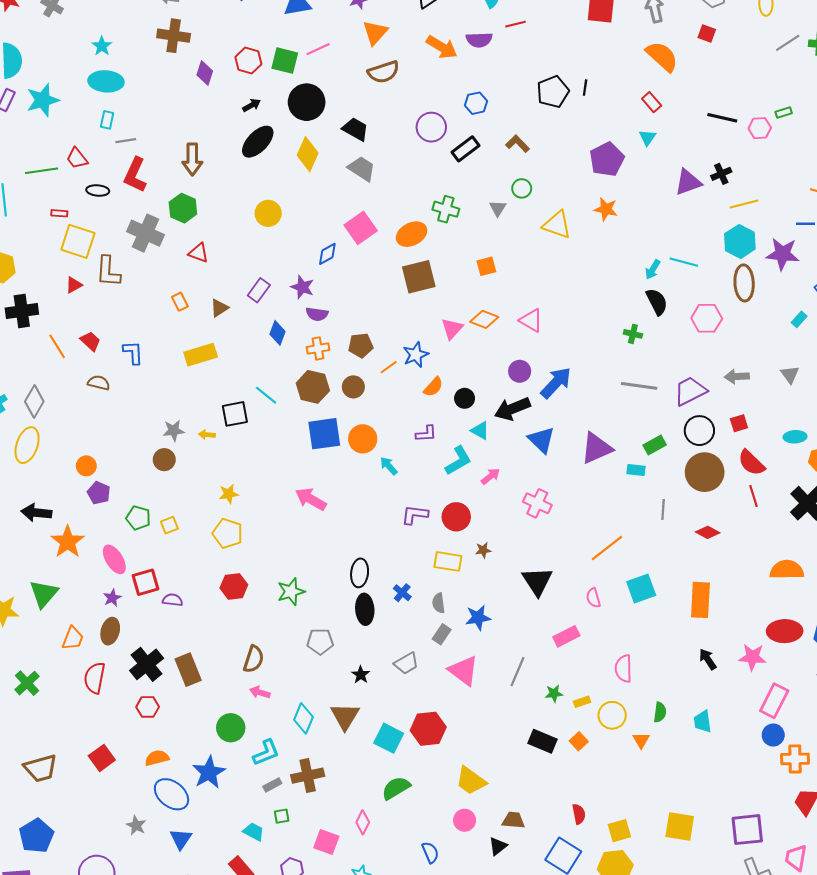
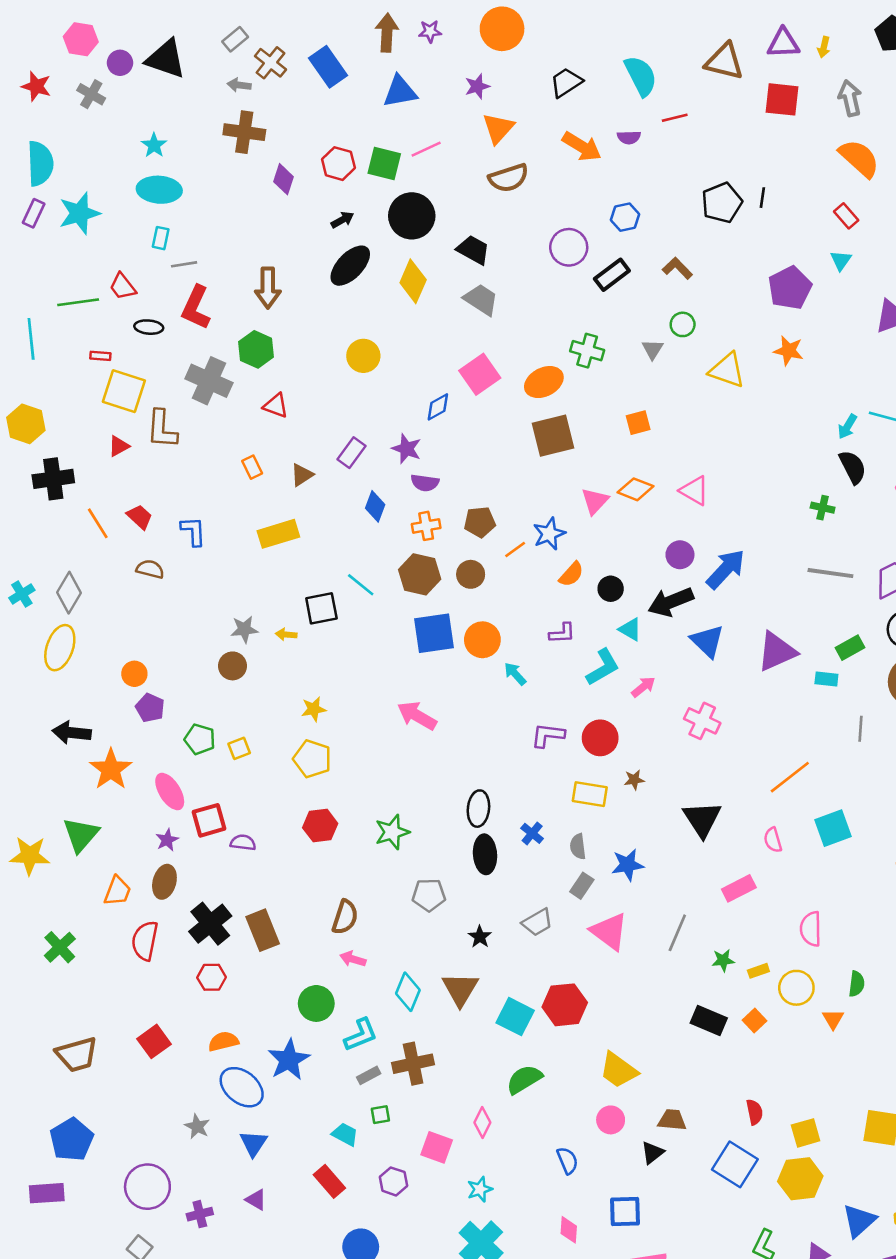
purple semicircle: (479, 40) -> (629, 137), size x0.7

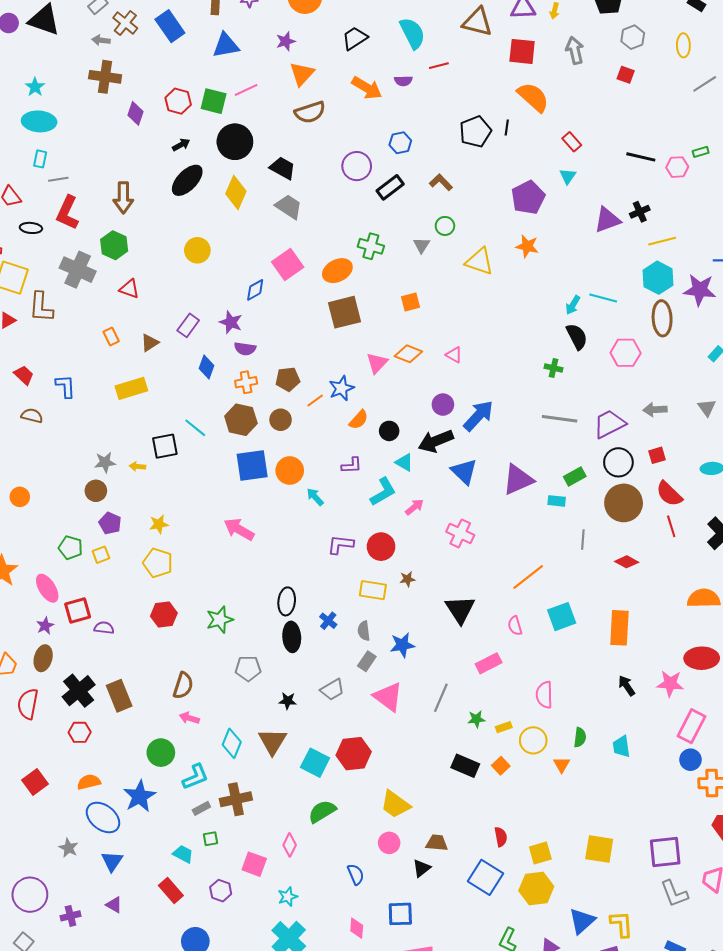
orange semicircle: (859, 158) -> (533, 97), moved
pink triangle: (694, 491) -> (454, 355), size x0.7
purple pentagon: (150, 708) -> (110, 523), moved
black star: (480, 937) -> (288, 701), turned -30

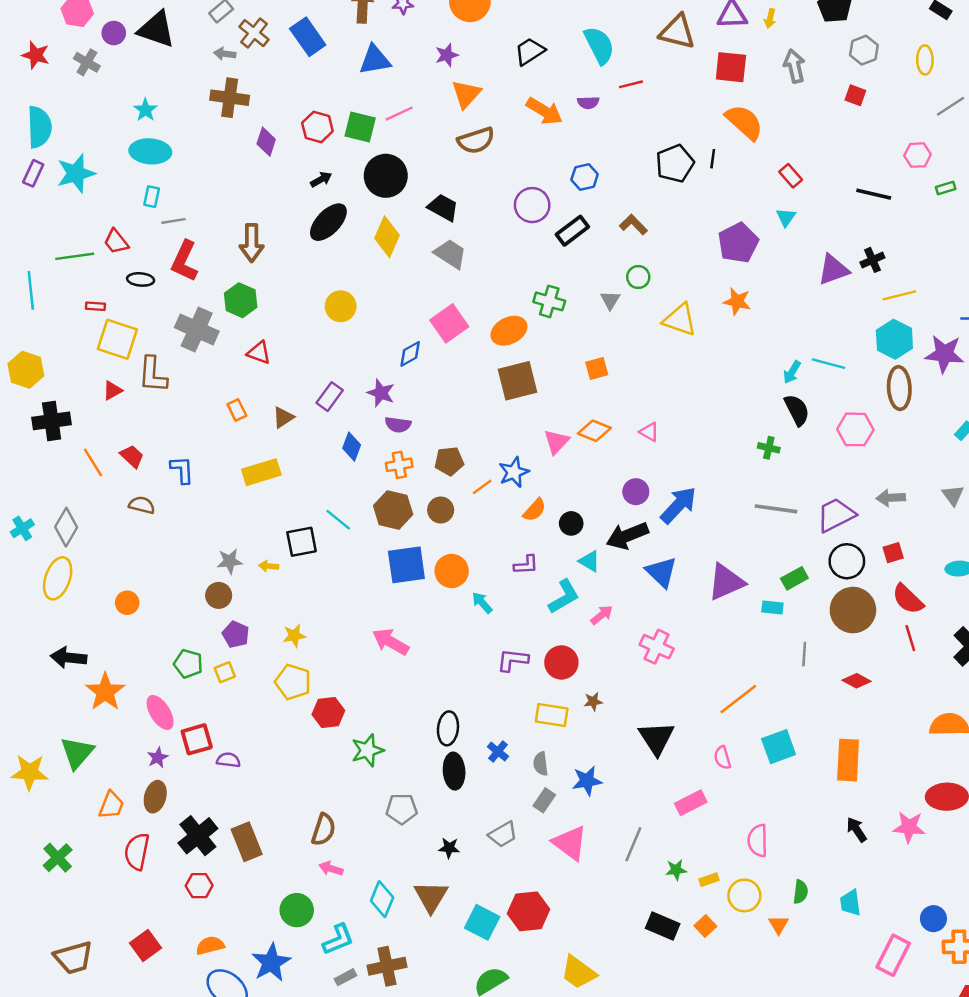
pink hexagon: (677, 167) -> (918, 155), moved
red hexagon: (164, 615) -> (328, 712), moved
pink rectangle: (692, 726) -> (893, 955), moved

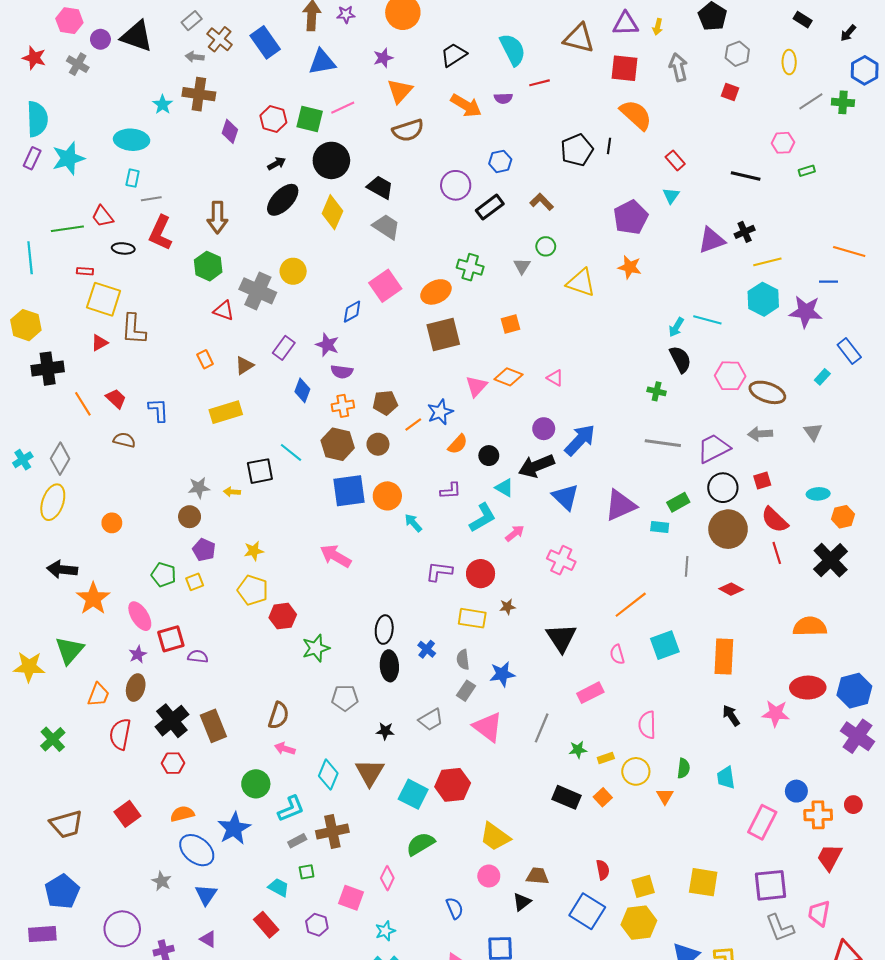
cyan star: (145, 110) -> (163, 105), moved
gray cross: (197, 329) -> (258, 291), moved
brown ellipse: (899, 388) -> (767, 392), moved, turned -68

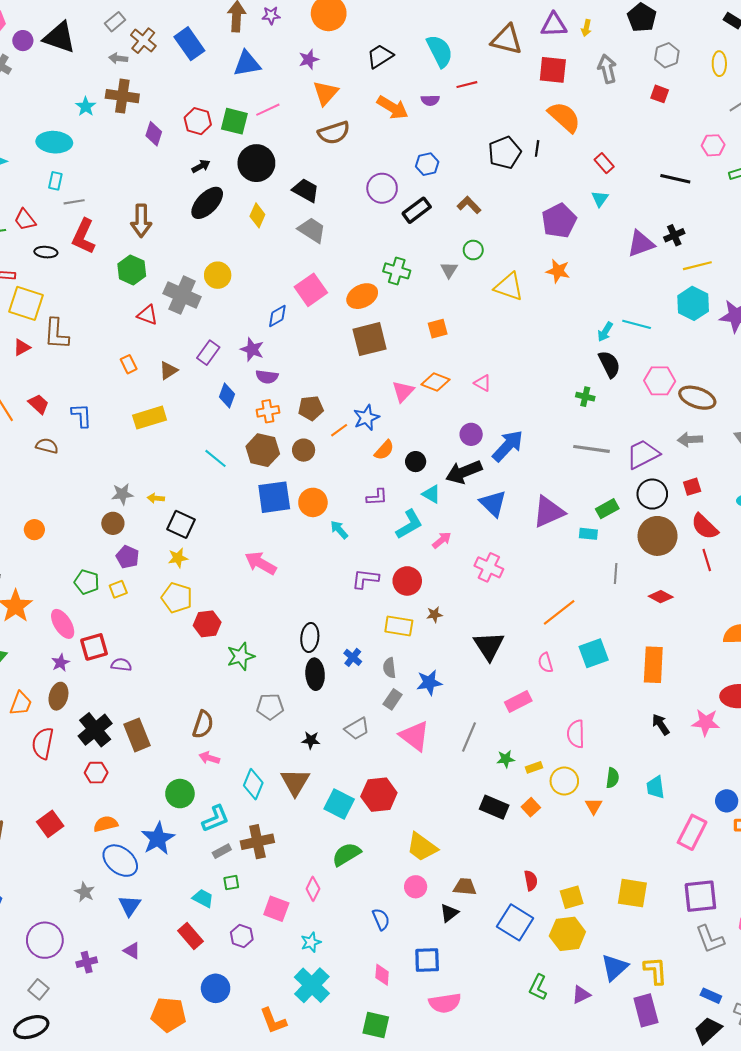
yellow diamond: (332, 212) -> (257, 215), size x0.7
black square: (260, 471) -> (181, 524), moved, turned 36

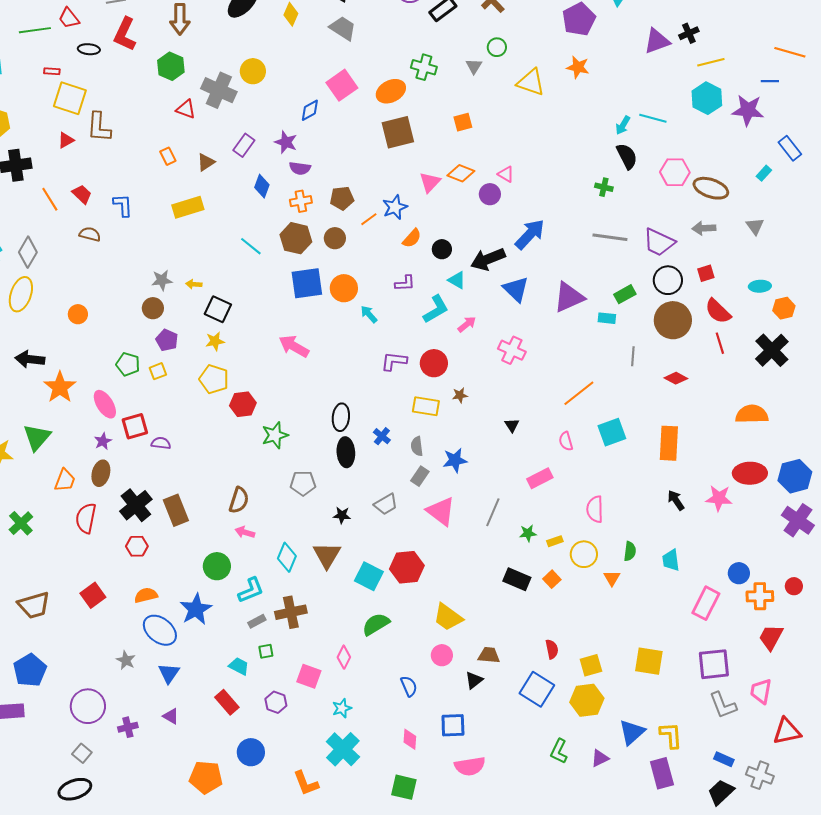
purple circle: (471, 434) -> (490, 194), moved
purple trapezoid: (643, 454) -> (659, 242), turned -128
black triangle: (489, 646) -> (512, 425), size x0.5

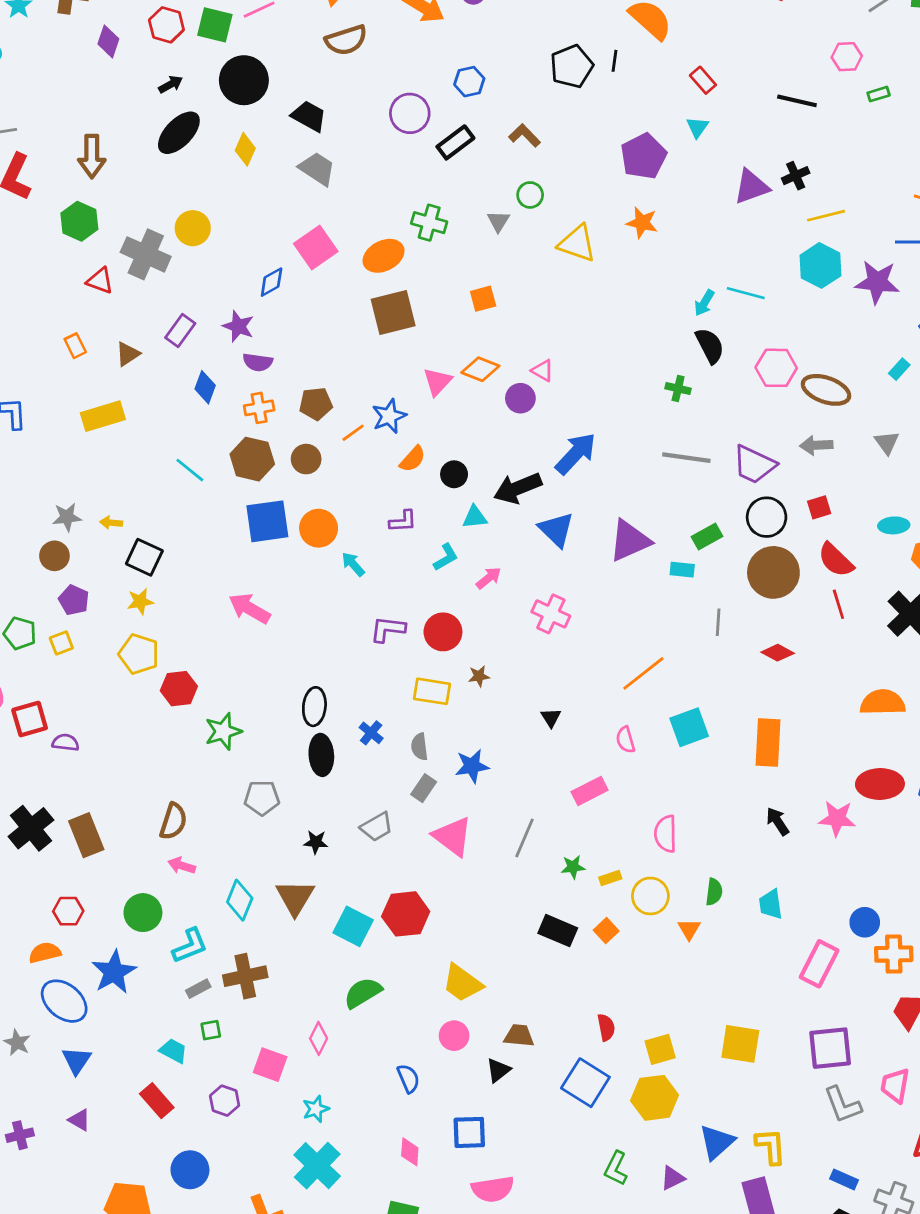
cyan triangle: (457, 280) -> (475, 517), turned -36
cyan L-shape: (436, 309) -> (446, 557), size x0.7
red hexagon: (137, 546) -> (68, 911), moved

